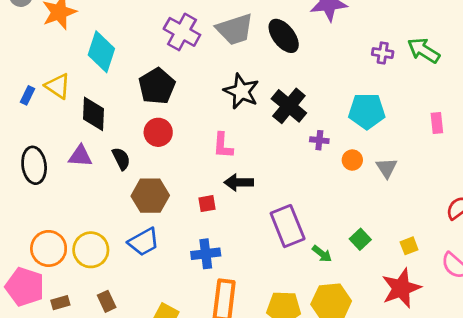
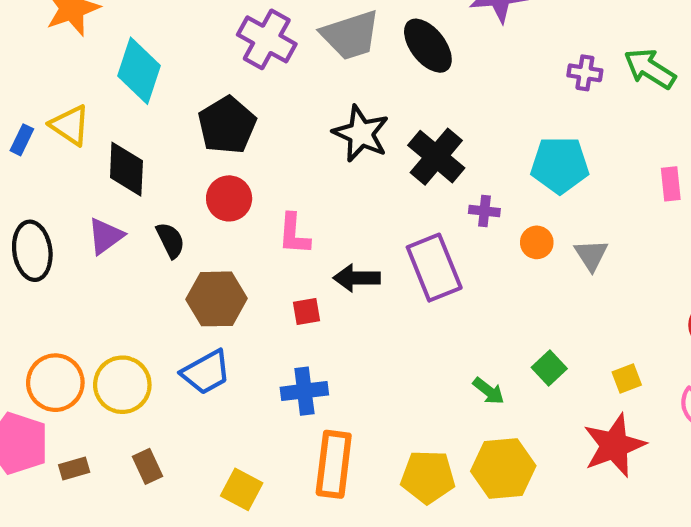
pink L-shape: (223, 145) -> (294, 234), moved
purple triangle: (80, 156) -> (106, 236), turned -40
purple rectangle: (288, 226) -> (434, 268), moved

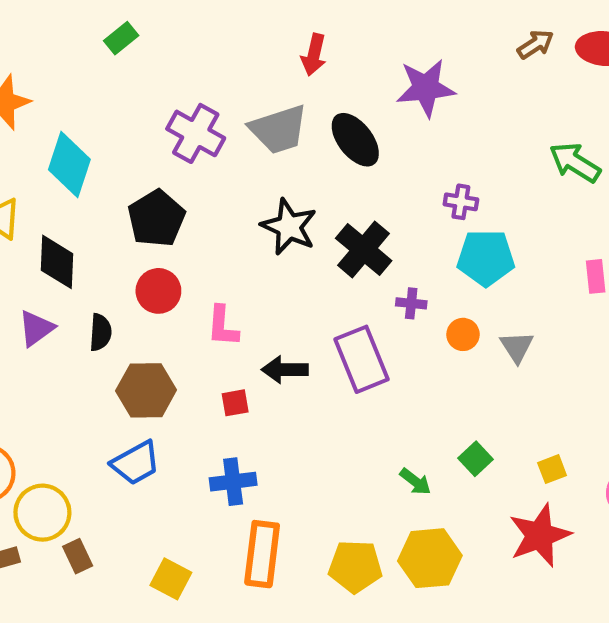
purple cross: (585, 73) -> (461, 202), moved
black semicircle: (170, 240) -> (100, 332), turned 30
yellow circle: (122, 385) -> (42, 513), moved

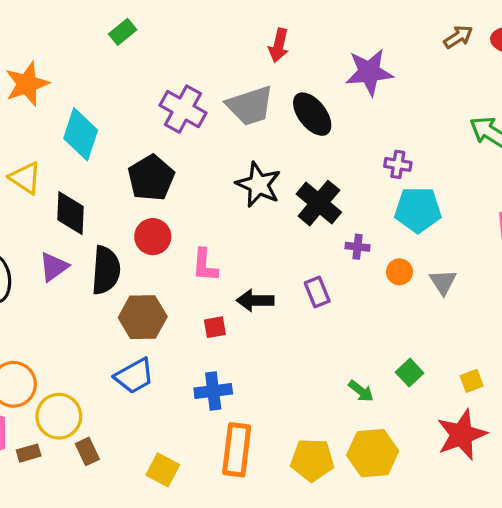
black semicircle: (100, 332) -> (106, 270), size x1.6
purple rectangle: (361, 359) -> (317, 292), size x0.6

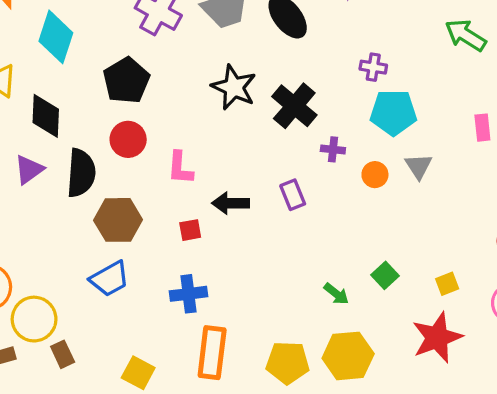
gray triangle: (443, 282) -> (419, 166), moved

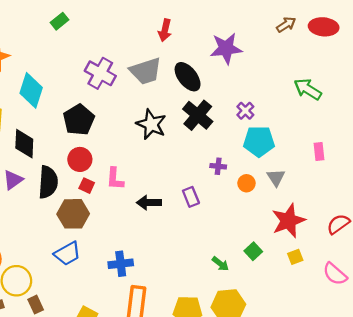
purple cross: (373, 67) -> (245, 111), turned 36
black cross: (294, 106) -> (198, 115), moved
red square: (190, 230) -> (87, 186), moved, turned 35
red star: (437, 338) -> (288, 221), moved

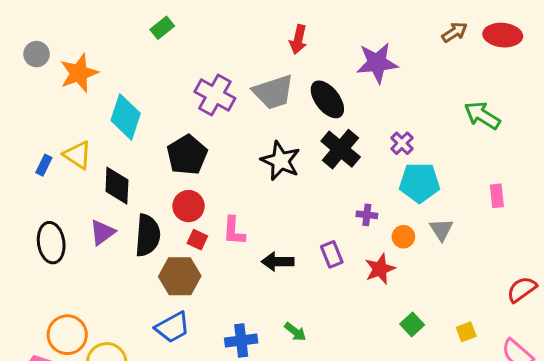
red star: (288, 221) -> (380, 269), moved, size x0.7
green arrow: (220, 264) -> (295, 332), moved

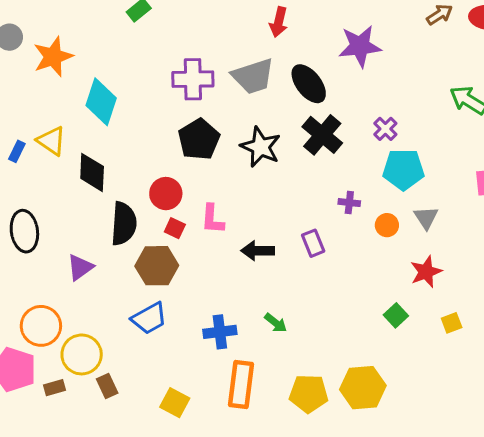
purple cross: (215, 95) -> (193, 79), turned -30
black pentagon: (187, 155) -> (199, 139), moved
purple triangle: (102, 232) -> (80, 267), moved
red star: (380, 269) -> (426, 272), moved

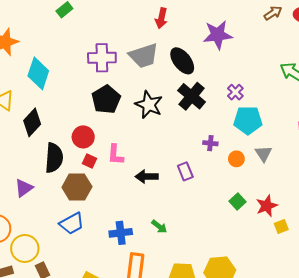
black diamond: (92, 172) -> (32, 122), turned 40
red star: (426, 272) -> (267, 206), moved
green square: (396, 315) -> (237, 202), moved

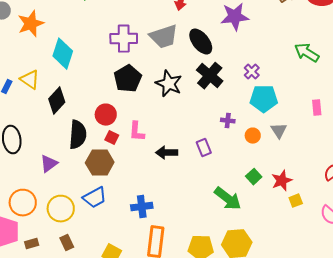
green arrow: (159, 227) -> (228, 199), moved, size x1.8
yellow circle: (25, 248) -> (61, 209), moved

